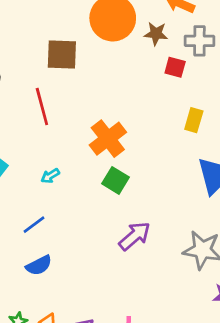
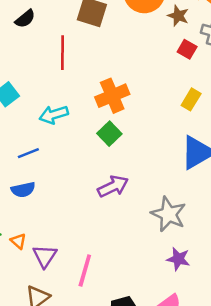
cyan arrow: (50, 176) -> (54, 115), size x1.6

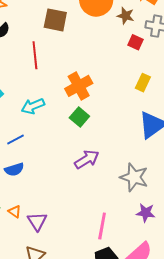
pink line: (85, 270) -> (102, 226), moved

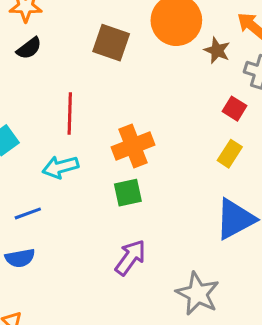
red square: (135, 42) -> (235, 109), moved
red line: (35, 55) -> (70, 114), moved
green square: (79, 117) -> (128, 193), turned 30
purple arrow: (87, 159) -> (130, 257), turned -30

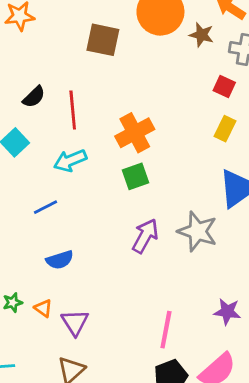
black semicircle: (29, 48) -> (34, 97), moved
blue semicircle: (20, 258) -> (60, 260), moved
gray star: (198, 294) -> (197, 231), moved

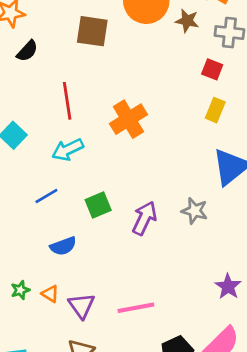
black semicircle: (34, 97) -> (27, 51), moved
green square: (135, 176) -> (98, 205), moved
gray star: (197, 231) -> (195, 211), size x0.7
purple star: (227, 312) -> (228, 286), turned 30
pink line: (166, 330) -> (136, 308), moved, turned 72

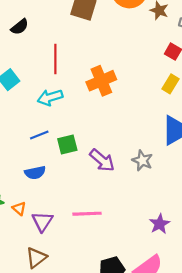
black semicircle: (27, 51) -> (20, 27), moved
blue line: (46, 196) -> (39, 135), moved
purple arrow: (144, 218) -> (102, 160), turned 96
pink line: (136, 308) -> (87, 214), moved

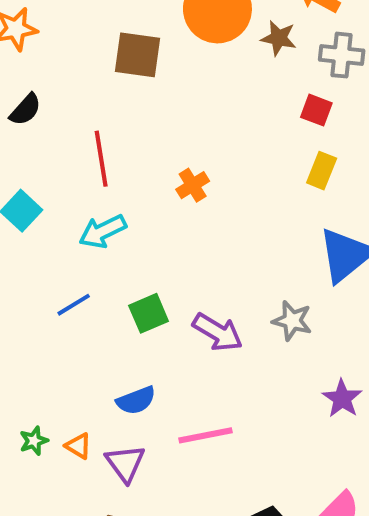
orange cross: (101, 81) -> (193, 185), size x0.6
blue line: (39, 135) -> (74, 305), moved
blue semicircle: (35, 173) -> (136, 400), moved
purple star: (160, 224) -> (342, 399), moved

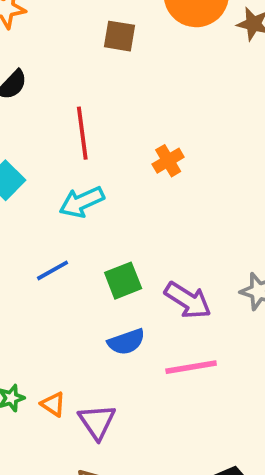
brown square: (138, 55) -> (119, 36), size x0.7
blue semicircle: (136, 400) -> (126, 342), moved
pink line: (205, 435) -> (191, 367), moved

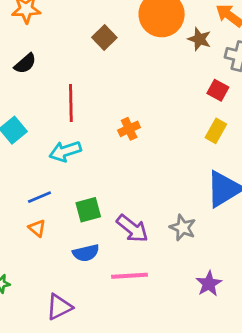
brown square: (119, 36) -> (104, 37), turned 30
orange triangle: (53, 404) -> (37, 228), moved
purple triangle: (97, 422) -> (59, 307), turned 32

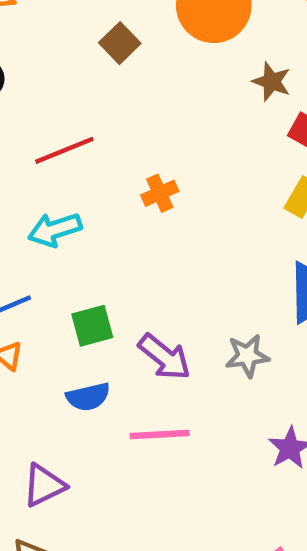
brown star: (199, 39) -> (272, 82), moved
red line: (71, 103) -> (64, 150), turned 69
gray star: (183, 228) -> (247, 356), turned -30

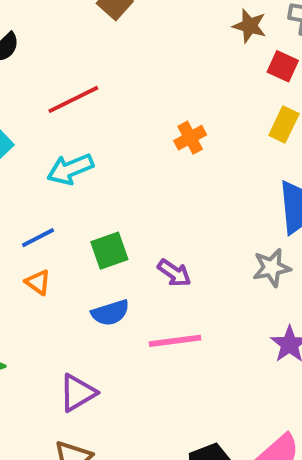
orange cross: (160, 193) -> (190, 138), moved
gray star: (247, 356) -> (272, 268), moved
purple arrow: (165, 357) -> (174, 273), size x0.7

